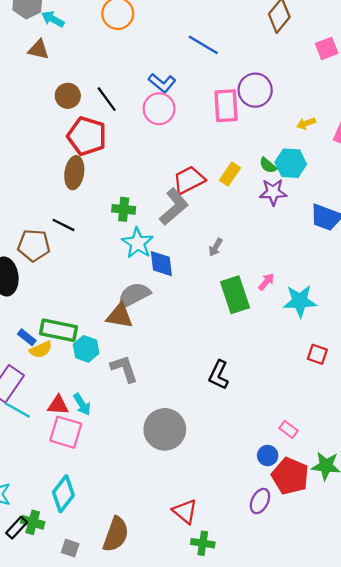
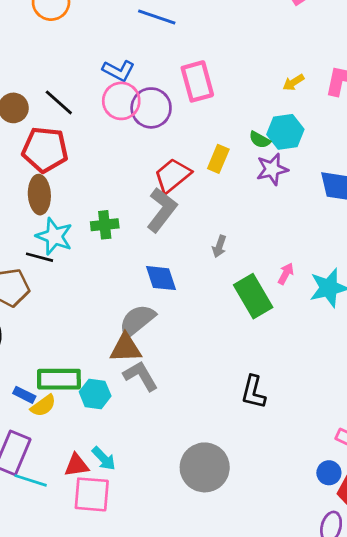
purple circle: (255, 90) -> (151, 108), moved
cyan star: (138, 243) -> (54, 236), moved
gray L-shape: (124, 369) -> (141, 376), moved

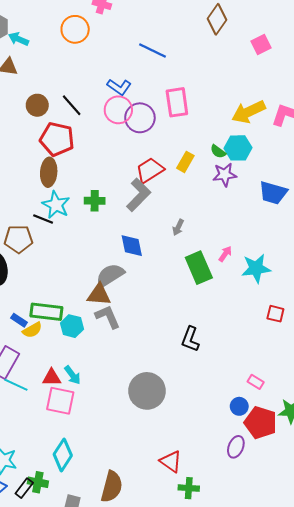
yellow arrow: (293, 82) -> (248, 112), size x2.0

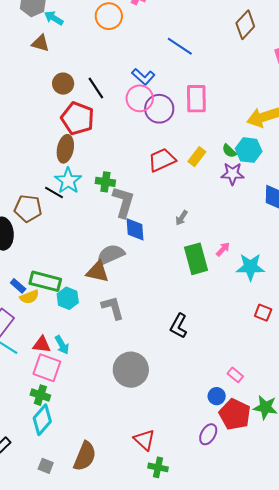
gray L-shape: (139, 195) -> (123, 202), moved, turned -36
gray L-shape: (108, 317) -> (113, 308), moved
green cross: (38, 482) -> (40, 395), moved

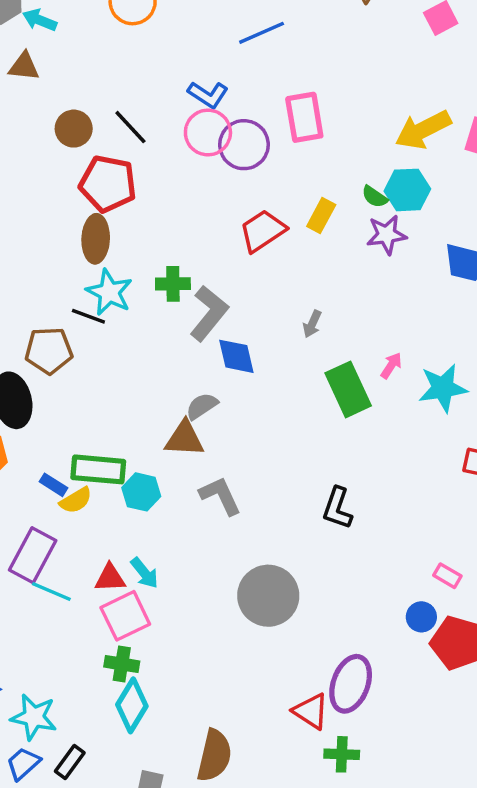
blue line: (180, 46) -> (262, 33), turned -48
gray L-shape: (123, 202) -> (209, 313), turned 32
gray semicircle: (110, 255) -> (202, 406), size x0.7
pink square: (47, 368) -> (125, 616), turned -36
purple ellipse: (208, 434) -> (351, 684), moved, size x1.5

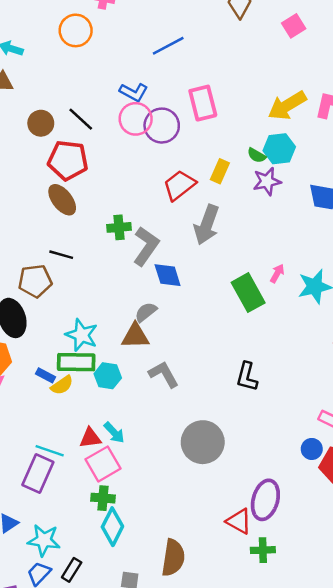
brown ellipse: (96, 239) -> (62, 200), turned -36
cyan star: (109, 292) -> (82, 335), moved
gray arrow: (312, 324) -> (207, 225), moved, size x2.0
purple rectangle: (33, 555) -> (38, 473), moved

